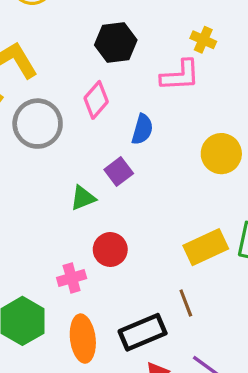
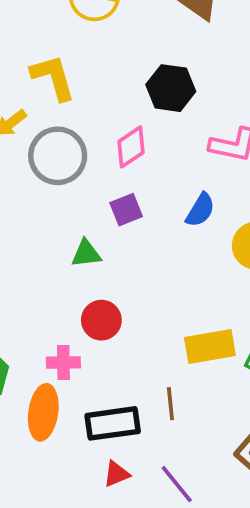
blue semicircle: (142, 129) -> (200, 210), moved
purple square: (119, 171) -> (126, 210), moved
pink cross: (72, 278) -> (63, 362), moved

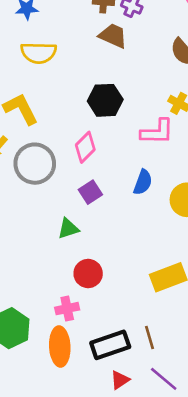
brown line: (170, 404) -> (149, 337), moved

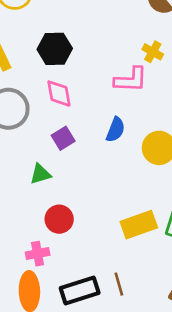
black hexagon: (105, 100) -> (55, 49), moved
pink diamond: (85, 147) -> (59, 94), turned -56

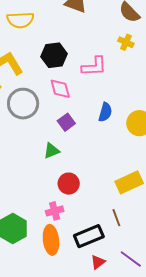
yellow cross: (153, 52) -> (126, 42), moved
pink L-shape: (131, 80) -> (94, 66), moved
brown line: (119, 284) -> (116, 218), moved

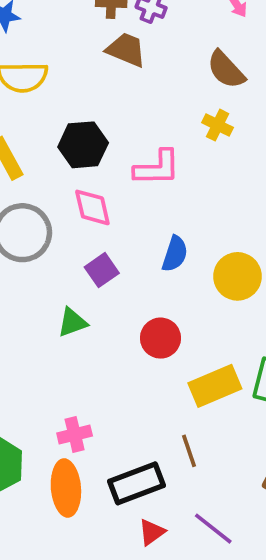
red circle: (69, 184) -> (160, 338), moved

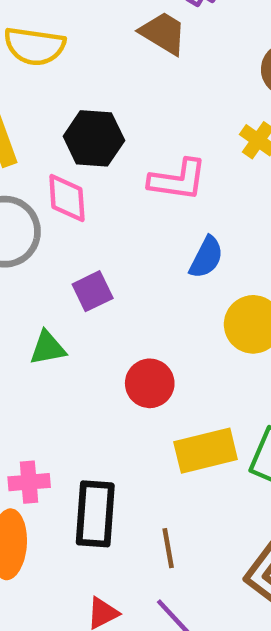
pink diamond: (92, 207) -> (67, 198), moved
blue semicircle: (175, 254) -> (206, 257), moved
brown line: (189, 451) -> (168, 548), moved
black rectangle: (137, 483) -> (95, 514), moved, turned -74

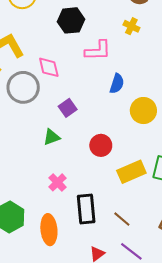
black hexagon: (94, 138) -> (71, 20), moved
pink cross: (29, 482) -> (57, 182), moved, turned -30
brown line: (168, 548) -> (122, 219), turned -30

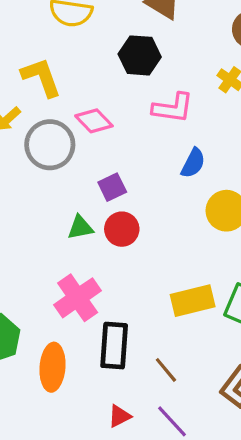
pink diamond: (49, 67) -> (94, 121), turned -40
red circle: (101, 145) -> (122, 229), moved
pink cross: (57, 182) -> (78, 298), size x1.6

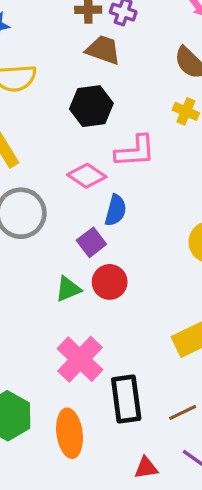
pink diamond: (94, 121) -> (87, 176), moved
blue semicircle: (193, 163) -> (116, 210), moved
brown line: (166, 370) -> (183, 412), turned -64
red triangle: (119, 416) -> (146, 468), turned 30

